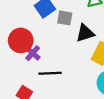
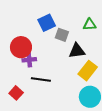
purple cross: (33, 53) -> (29, 60), turned 32

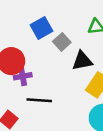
gray square: (62, 35) -> (62, 42), turned 32

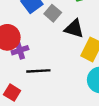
black triangle: (82, 61) -> (74, 29), turned 35

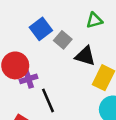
black line: (38, 71) -> (48, 100), turned 70

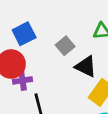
blue square: (41, 29) -> (24, 34), moved

